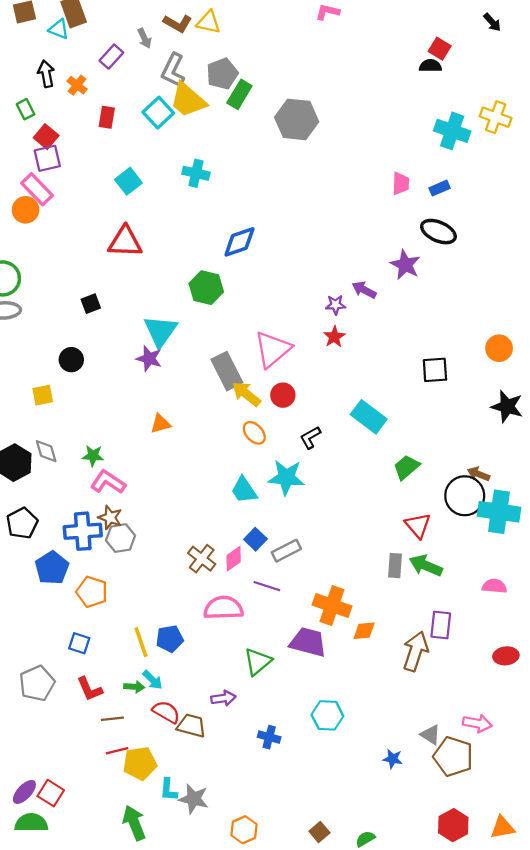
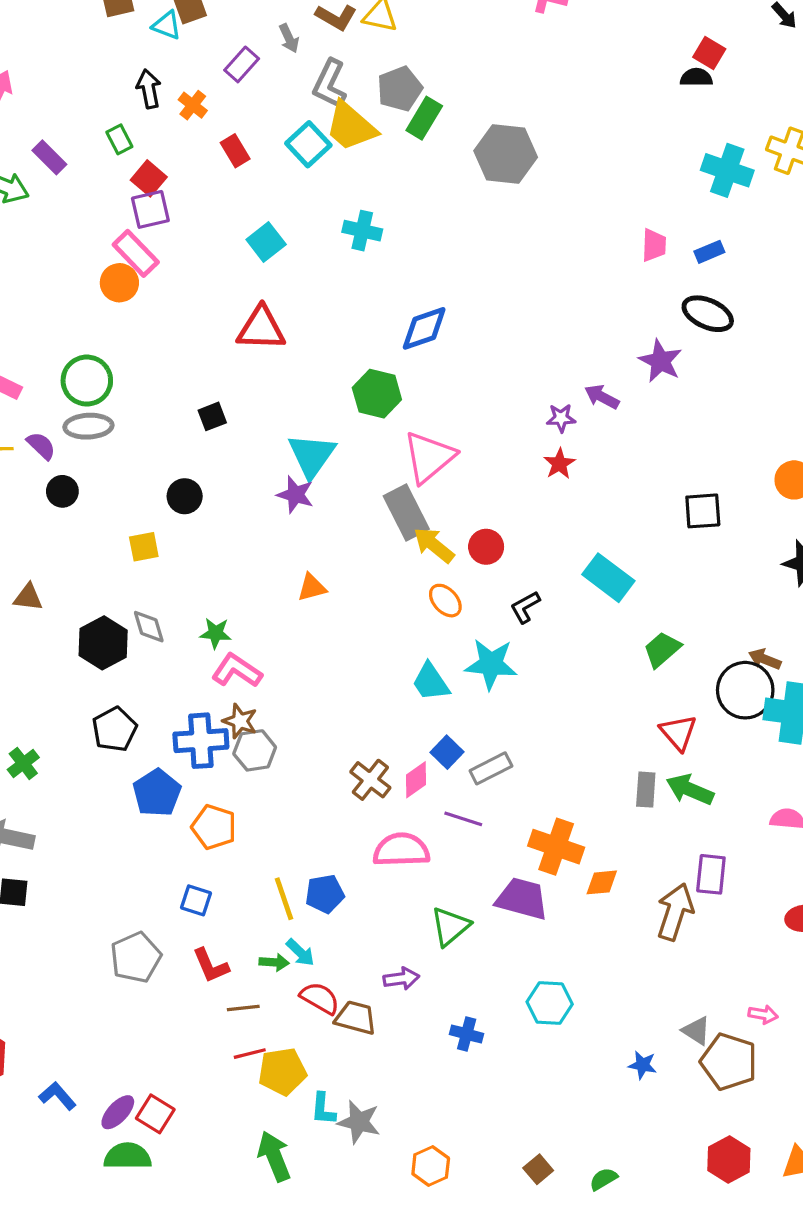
red rectangle: (107, 117) -> (235, 151), turned -40
pink triangle: (273, 349) -> (429, 457), moved
pink arrow: (477, 723) -> (763, 1014), size x0.7

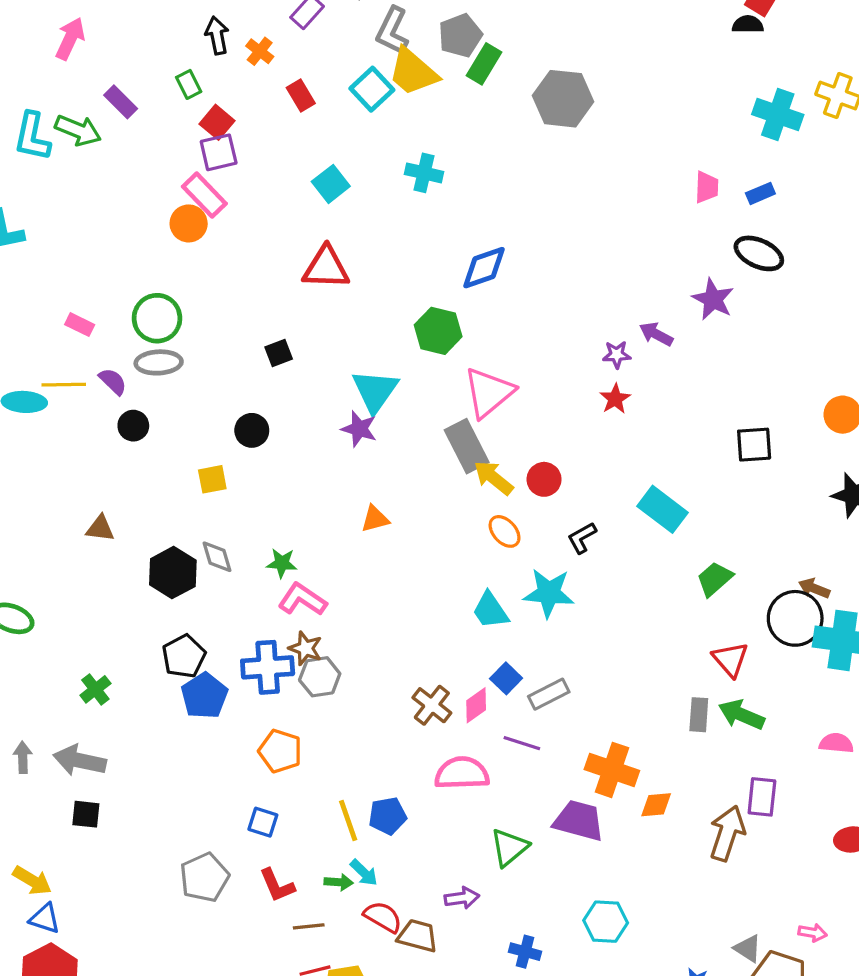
blue pentagon: (157, 793) -> (204, 696), moved

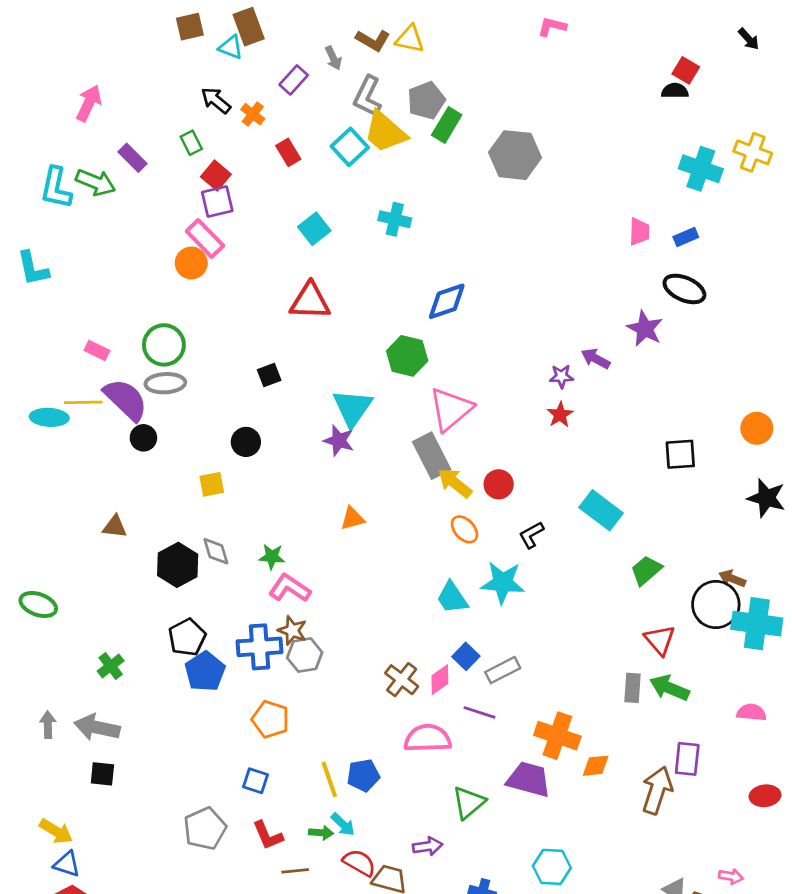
black arrow: (217, 35) -> (216, 100), turned -40
purple semicircle: (113, 381) -> (126, 400), size x1.8

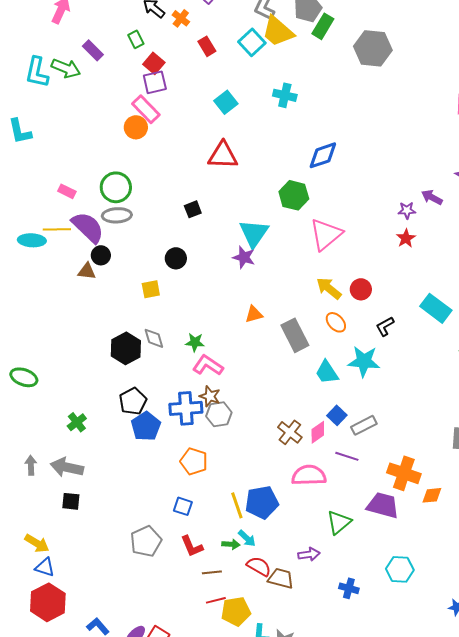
gray rectangle: (432, 456) -> (295, 335), moved
brown triangle: (115, 527) -> (87, 271), moved
blue pentagon: (363, 775) -> (262, 502), size x1.4

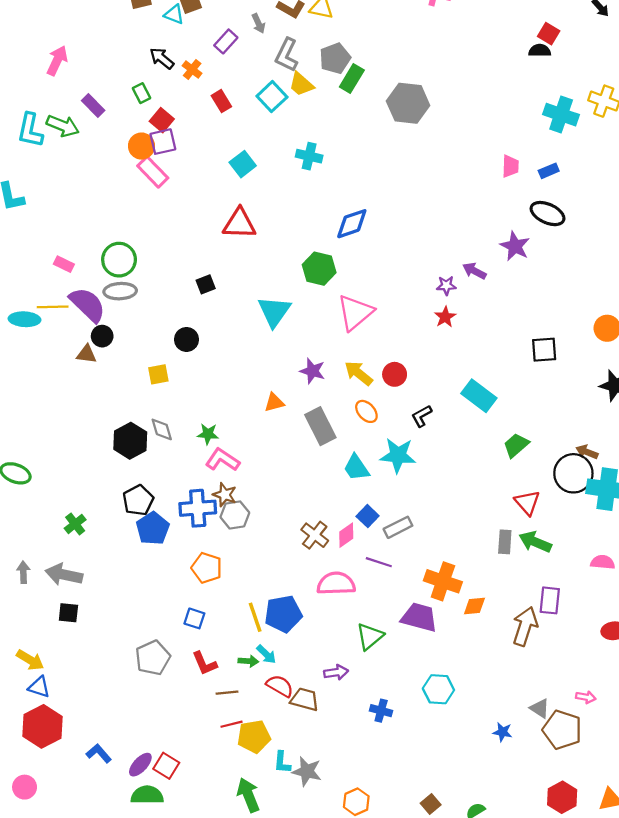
yellow trapezoid: (278, 31) -> (301, 84), size x0.7
orange circle: (136, 127) -> (142, 146), moved
purple star: (244, 257) -> (312, 371), moved

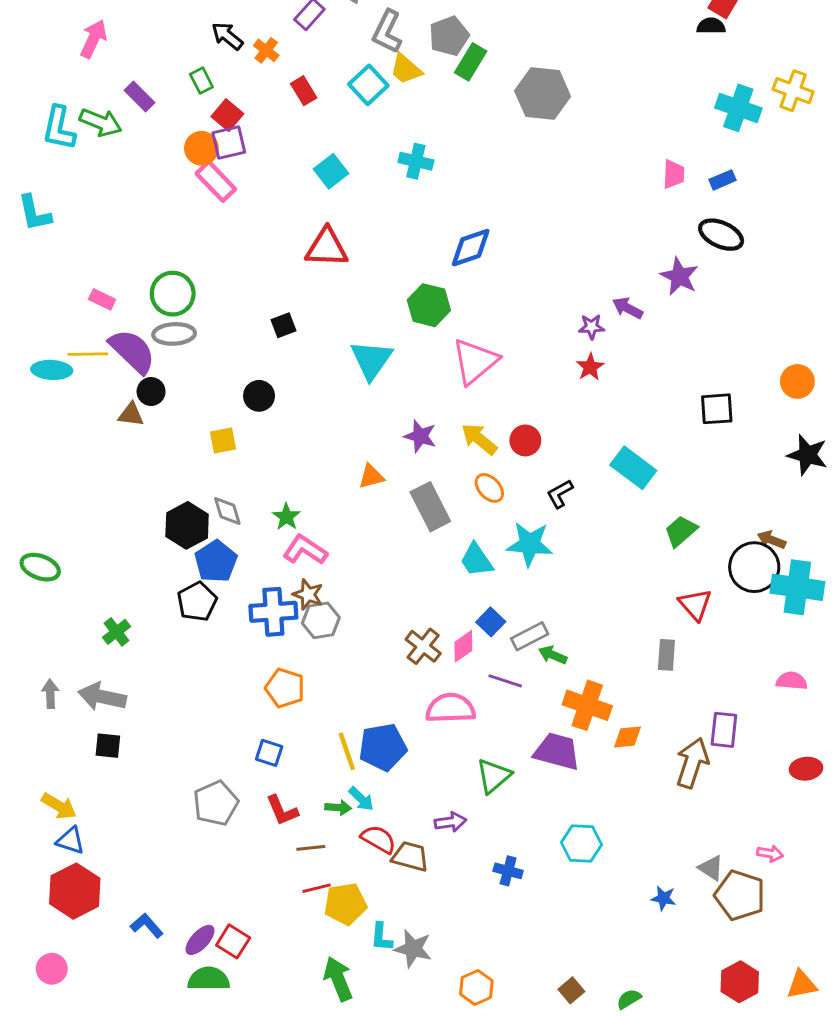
green star: (208, 434) -> (286, 517), turned 30
blue pentagon: (153, 528) -> (216, 561), moved
green arrow: (535, 542) -> (553, 655), moved, size x0.7

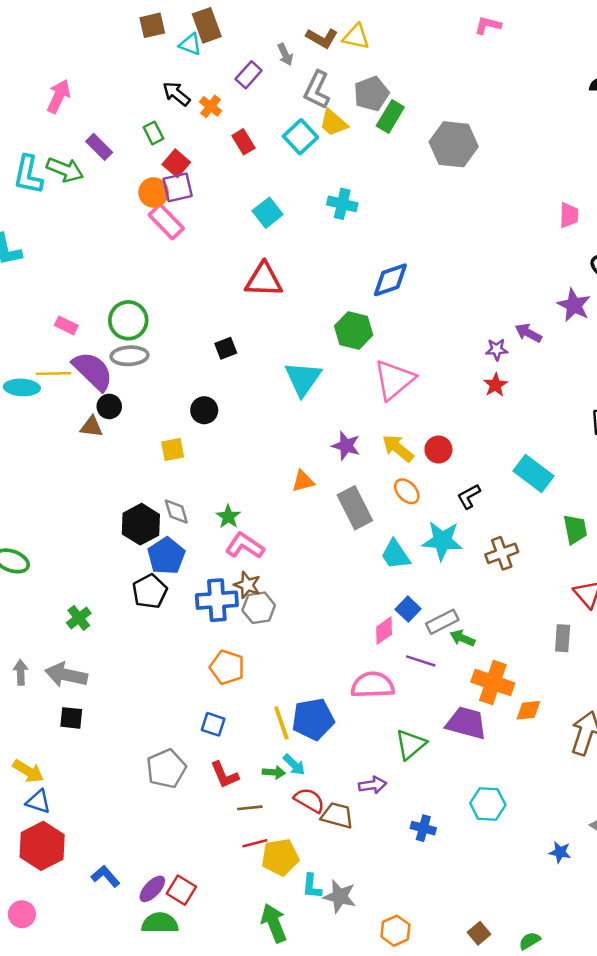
green trapezoid: (681, 531) -> (575, 529), turned 120
brown cross: (423, 646) -> (502, 553), moved, turned 32

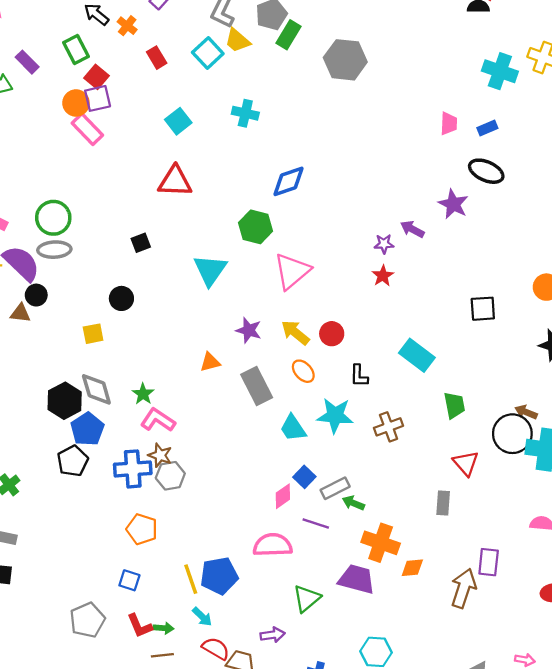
green rectangle: (154, 133) -> (76, 50), size x1.4
black L-shape: (469, 496) -> (359, 376), turned -60
gray diamond: (176, 512) -> (96, 389), size x1.4
green arrow: (274, 772) -> (163, 628), moved

